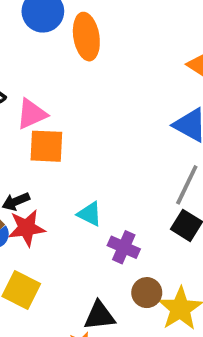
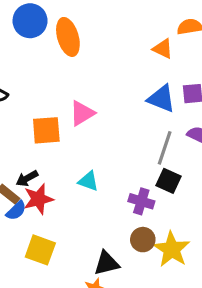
pink triangle: (32, 114) -> (82, 113), moved
purple cross: (124, 247) -> (141, 201), moved

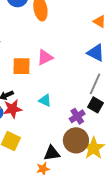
purple cross: (141, 201) -> (77, 116), turned 35
brown circle: (143, 240) -> (76, 140), size x1.6

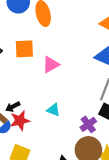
orange square: (22, 66) -> (24, 49), moved

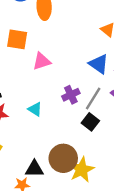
purple cross: (88, 124) -> (71, 95), moved

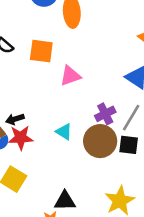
black square: (90, 122) -> (129, 145), turned -30
brown circle: (63, 158) -> (100, 141), moved

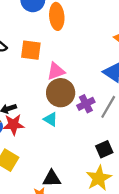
brown circle: (100, 141) -> (61, 93), moved
black square: (129, 145) -> (104, 149), moved, turned -30

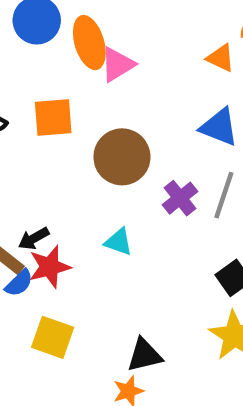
pink triangle: (56, 71) -> (117, 64), moved
brown circle: (61, 93) -> (122, 157), moved

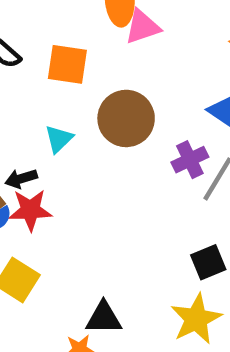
purple cross: (180, 198) -> (190, 160), moved
cyan triangle: (119, 242) -> (59, 139), moved, turned 44

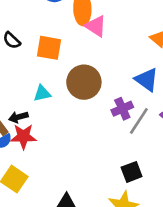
pink triangle: (142, 27) -> (96, 26), turned 50
cyan triangle: (59, 139) -> (42, 93), turned 30

